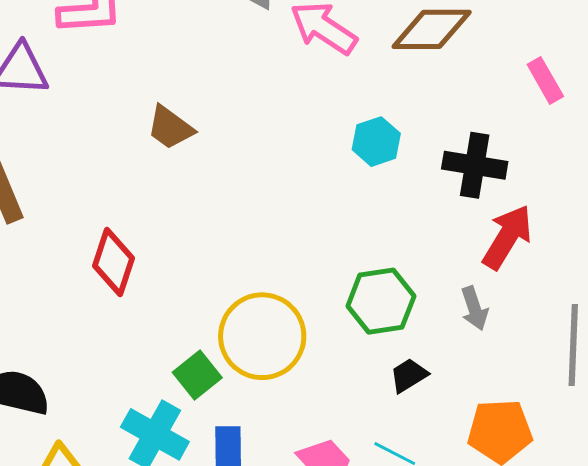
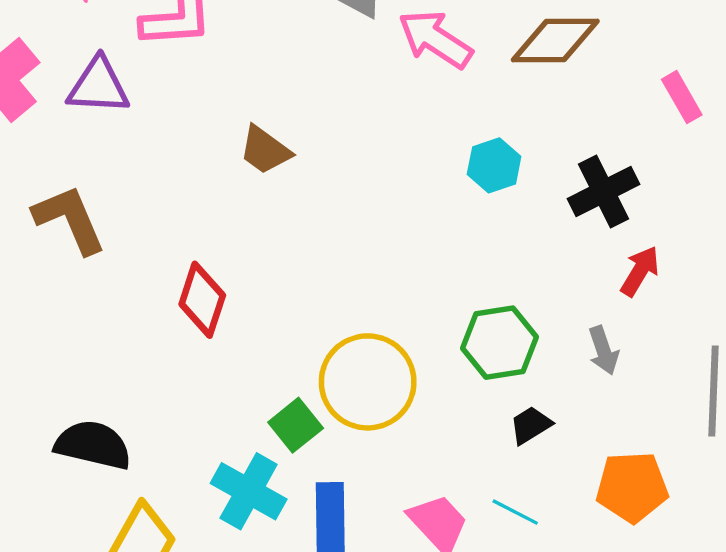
black cross: (475, 165) -> (603, 191), turned -36
red arrow: (507, 237) -> (640, 271), size x0.7

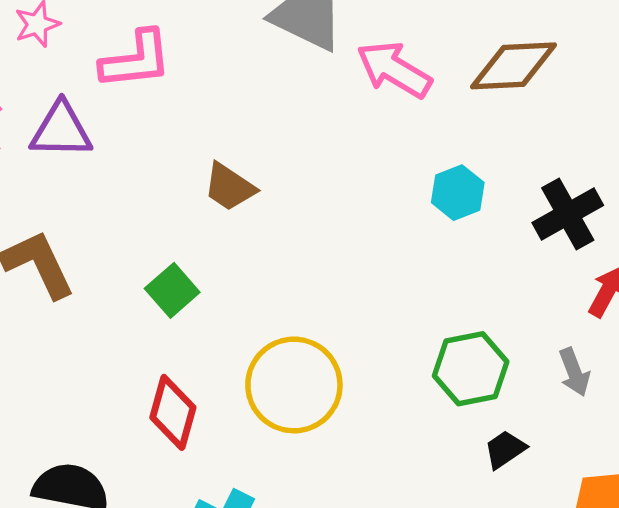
red diamond: (202, 300) -> (173, 412), moved
yellow circle: (368, 382) -> (294, 385), moved
green square: (296, 425) -> (172, 290), moved

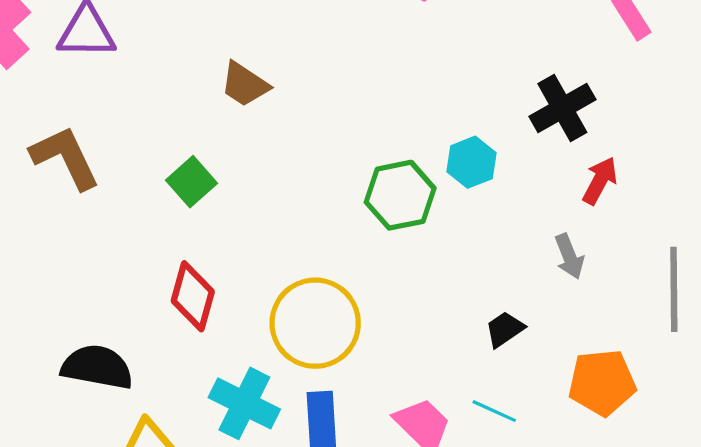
cyan hexagon: (458, 193) -> (471, 162), moved
green hexagon: (471, 369) -> (400, 195), moved
yellow circle: (294, 385) -> (315, 323), moved

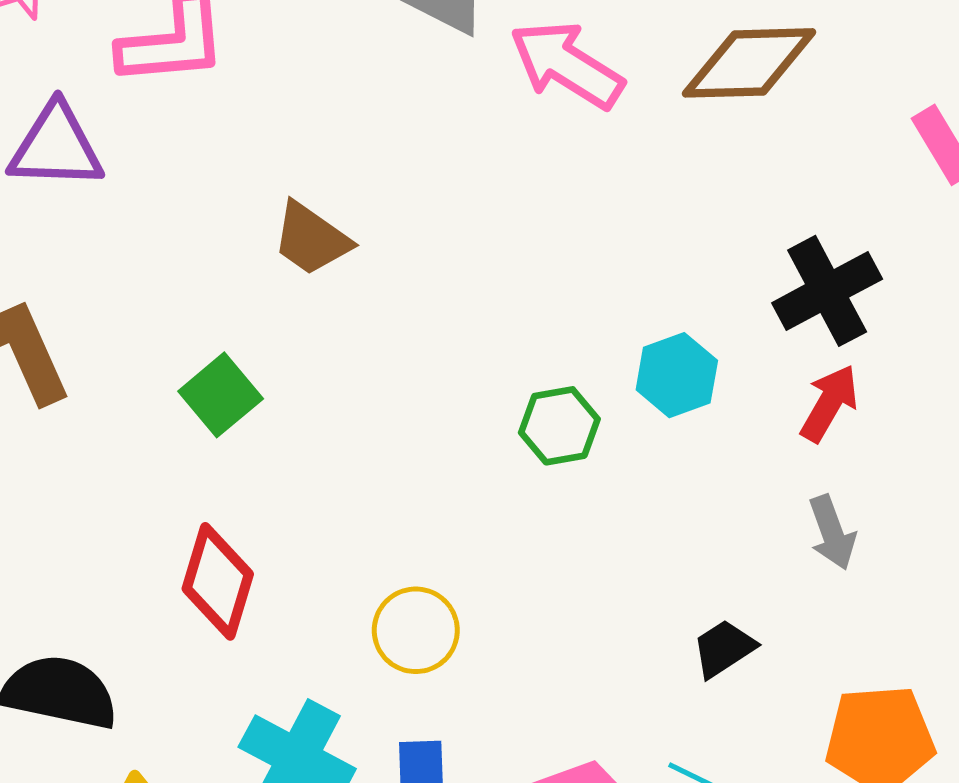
red arrow: (600, 181) -> (829, 403), moved
green hexagon: (400, 195) -> (559, 426), size x0.7
yellow circle: (315, 323) -> (416, 630), size x0.6

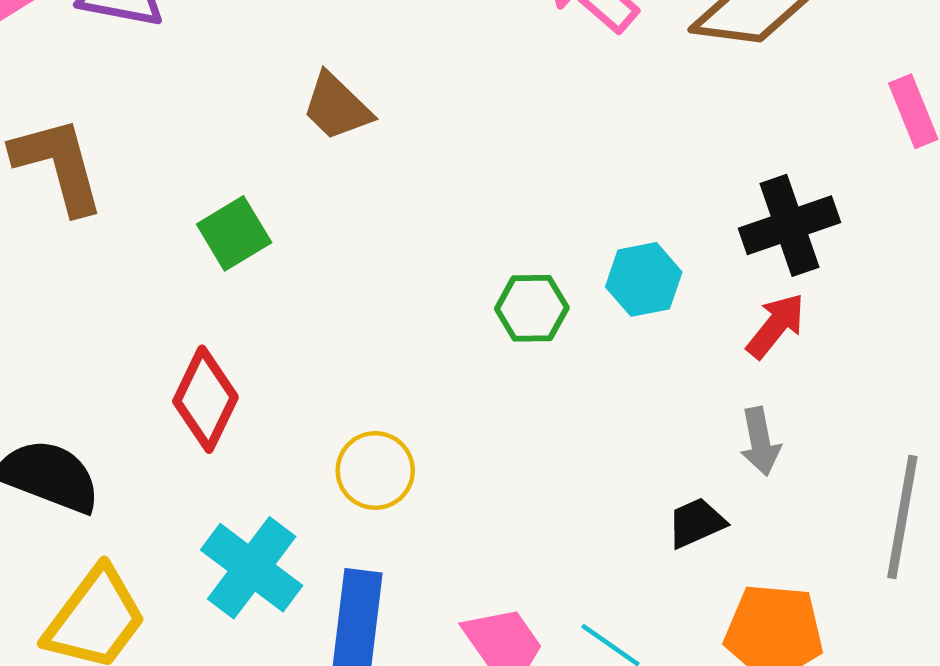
black trapezoid: (724, 648) -> (696, 523), moved

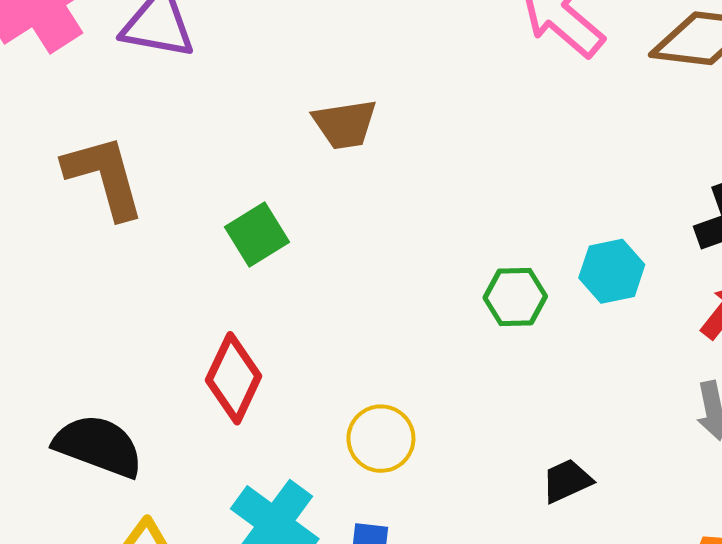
brown trapezoid: (337, 107) -> (345, 124), turned -52
black trapezoid: (696, 523) -> (567, 481), moved

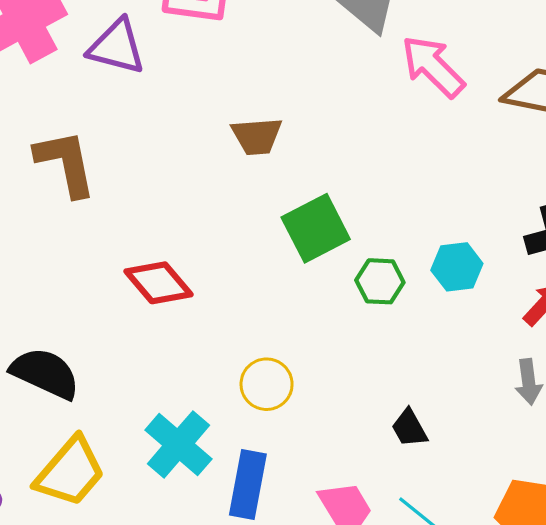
green square: (257, 234) -> (316, 228), moved, size x1.4
red diamond: (234, 378) -> (158, 283), moved, turned -70
black trapezoid: (567, 481) -> (409, 428), turned -99

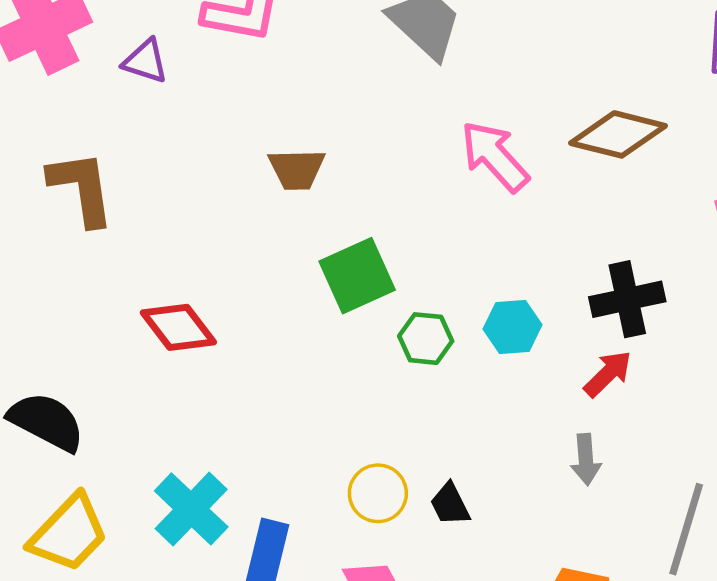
purple triangle: (117, 47) -> (145, 61), size x0.7
pink arrow: (433, 66) -> (495, 156), moved
yellow circle: (267, 384) -> (378, 493), moved

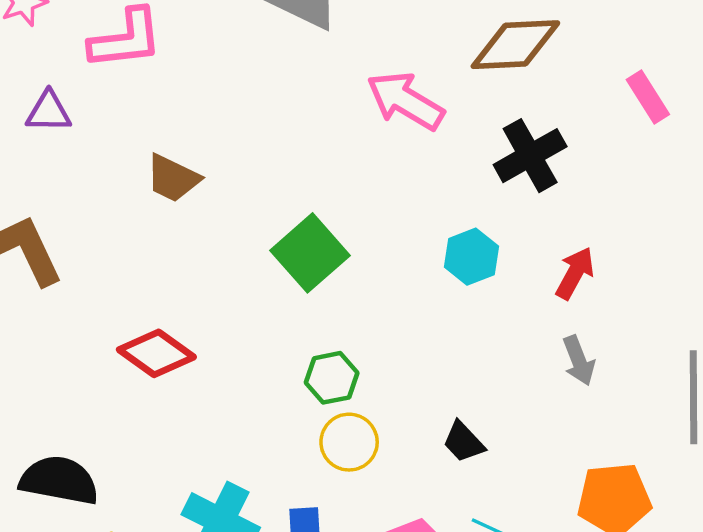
brown trapezoid: (297, 169) -> (173, 178), moved, turned 44
black cross: (627, 299) -> (530, 156), moved
green hexagon: (426, 339) -> (332, 378), moved
yellow circle: (378, 493) -> (349, 442), moved

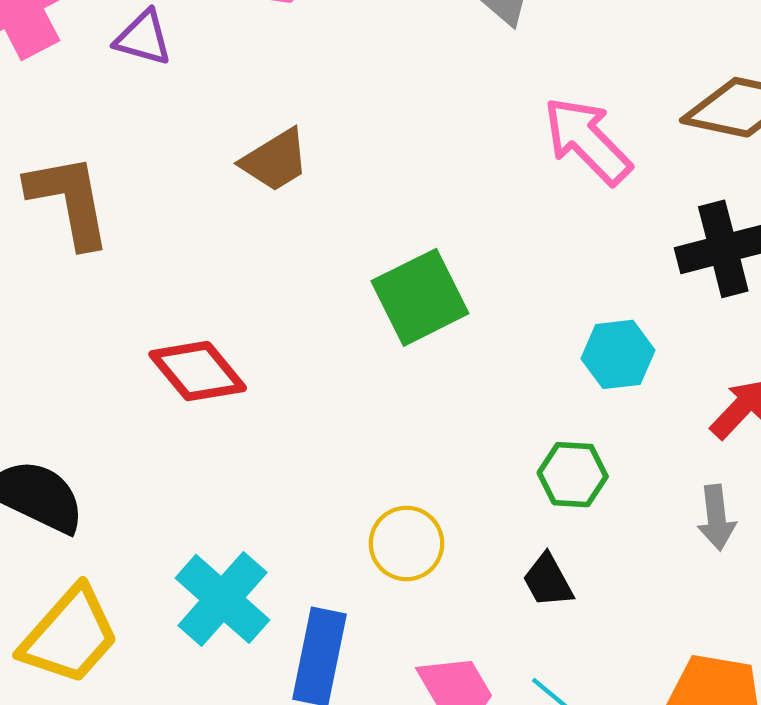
brown trapezoid: (173, 178) -> (275, 160), turned -72
green hexagon: (332, 378) -> (573, 475), moved

